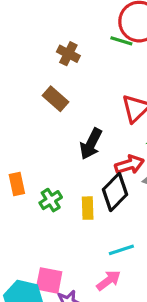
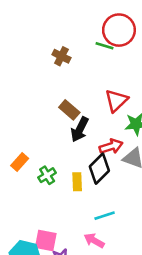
brown rectangle: (55, 99) -> (69, 110), moved
orange rectangle: (17, 184) -> (20, 162), turned 54
pink arrow: (109, 280) -> (94, 241), turned -114

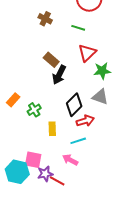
green line: (105, 46) -> (78, 28), moved
red arrow: (111, 146) -> (85, 121), moved
yellow rectangle: (77, 182) -> (52, 129), moved

